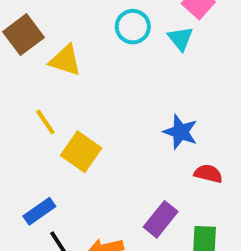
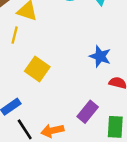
yellow line: (45, 122) -> (15, 35), moved, turned 48

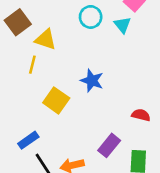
blue star: (100, 56) -> (92, 81), moved

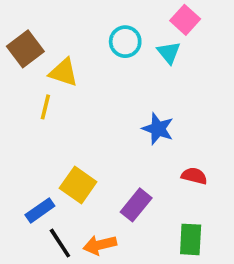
blue star: (92, 81) -> (158, 129), moved
yellow square: (56, 100) -> (78, 185), moved
purple rectangle: (109, 145) -> (136, 205), moved

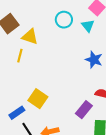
blue star: (158, 129) -> (94, 60), moved
purple rectangle: (136, 205) -> (84, 110), moved

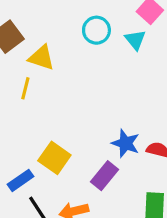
blue star: (94, 60) -> (126, 143), moved
purple rectangle: (84, 110) -> (105, 176), moved

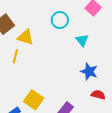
cyan triangle: (135, 40) -> (82, 40), moved
blue star: (126, 143) -> (89, 71), moved

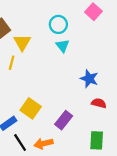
yellow triangle: (26, 37) -> (22, 43), turned 42
cyan triangle: (82, 40) -> (63, 46), moved

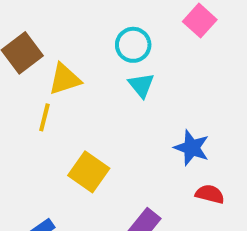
yellow triangle: (22, 43) -> (65, 79), turned 42
yellow square: (31, 108) -> (89, 172), moved

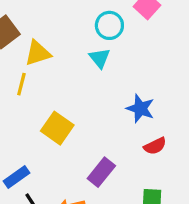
cyan circle: (133, 45) -> (109, 25), moved
red semicircle: (210, 194) -> (155, 146), turned 140

